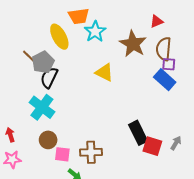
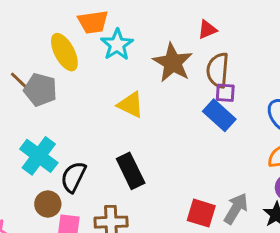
gray pentagon: (43, 62) -> (40, 90), turned -30
black semicircle: (49, 78) -> (73, 177), moved
black rectangle: (138, 133) -> (131, 171), moved
gray arrow: (176, 143) -> (236, 209), size x1.5

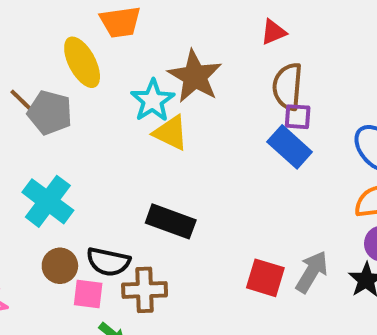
cyan star: (117, 45) -> (153, 101), moved
brown star: (173, 63) -> (195, 76), moved
black rectangle: (131, 171) -> (171, 221), turned -44
black semicircle: (73, 177) -> (108, 262), moved, turned -104

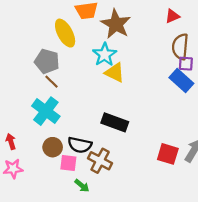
brown star: (195, 76) -> (116, 24), moved
brown line: (22, 101) -> (51, 82), moved
brown cross: (145, 290) -> (100, 161), turned 30

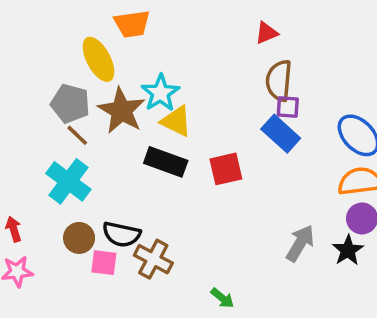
brown star: (116, 24) -> (121, 111), moved
black rectangle: (115, 122) -> (166, 162), moved
red square: (168, 154) -> (226, 169), moved, turned -30
green arrow: (82, 186) -> (222, 298), moved

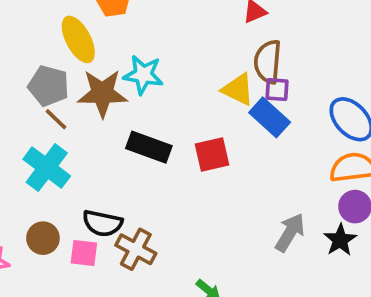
cyan star: (160, 93) -> (143, 75), turned -30
brown star: (121, 111) -> (102, 93), turned -30
yellow triangle: (176, 121) -> (238, 90), moved
brown circle: (79, 238) -> (43, 238), moved

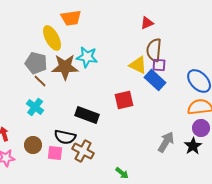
black rectangle: (149, 147) -> (87, 115), moved
cyan cross: (47, 168) -> (35, 107), size x0.7

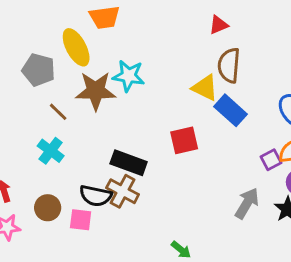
gray pentagon: (36, 63) -> (39, 70), moved
purple square: (159, 65) -> (271, 160), moved, turned -32
brown cross: (83, 151) -> (123, 191), moved

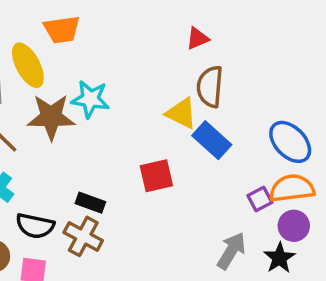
black rectangle: (129, 163) -> (90, 203), size x0.7
black semicircle: (96, 196) -> (35, 226), moved

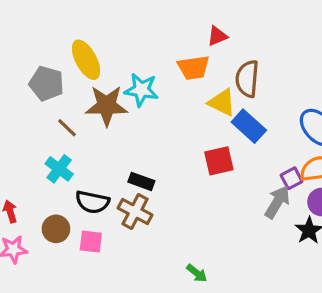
orange trapezoid: (62, 30) -> (194, 68), moved
red triangle: (197, 38) -> (217, 36), moved
red square: (156, 176) -> (219, 161), moved
gray arrow: (231, 251) -> (277, 202), moved

